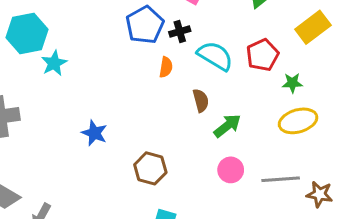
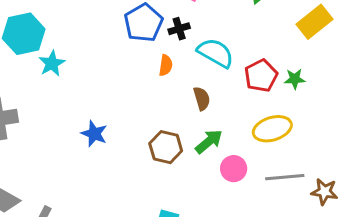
red pentagon: (263, 55) -> (261, 76), moved
yellow ellipse: (298, 121) -> (272, 129), moved
green arrow: (227, 126) -> (209, 142), moved
brown hexagon: (150, 168) -> (166, 147), moved

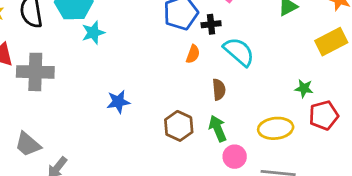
red pentagon: (261, 76) -> (324, 115), moved
blue star: (94, 134) -> (118, 102), turned 30
green arrow: (209, 142) -> (218, 129), turned -85

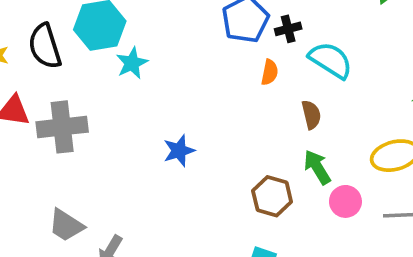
brown hexagon: (179, 126) -> (272, 196), moved

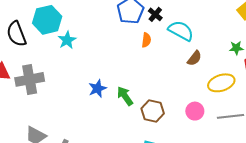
black cross: (288, 29) -> (155, 14), turned -32
brown semicircle: (311, 115) -> (194, 58), moved, turned 56
green arrow: (317, 167) -> (125, 96), moved

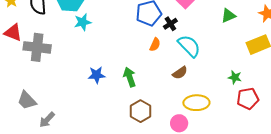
brown semicircle: (194, 58) -> (180, 73), moved
yellow ellipse: (221, 83) -> (196, 103), moved
green arrow: (125, 96) -> (130, 77), moved

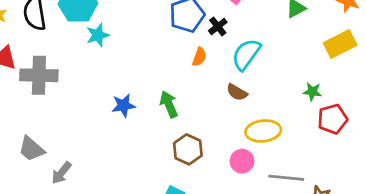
cyan semicircle: (189, 46) -> (246, 54), turned -95
brown semicircle: (180, 73) -> (237, 92), turned 70

